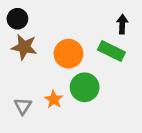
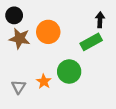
green rectangle: (111, 51) -> (91, 42), turned -55
orange circle: (68, 54) -> (48, 32), moved

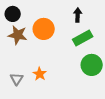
black arrow: (100, 20) -> (78, 15), moved
green circle: (69, 72) -> (92, 65), moved

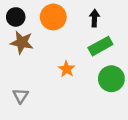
orange circle: (44, 29) -> (53, 17), moved
orange star: (40, 74) -> (67, 69), moved

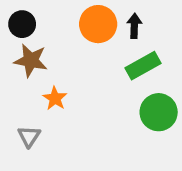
orange circle: (53, 17) -> (98, 24), moved
orange star: (67, 69) -> (55, 98), moved

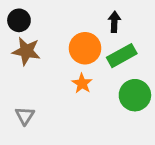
orange circle: (98, 24) -> (85, 48), moved
orange star: (55, 98) -> (82, 83), moved

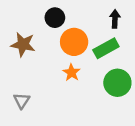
black circle: (19, 20) -> (55, 18), moved
black arrow: (114, 22) -> (115, 19), moved

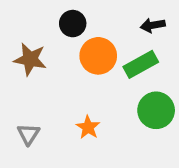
black arrow: (115, 19) -> (153, 25), turned -102
orange star: (71, 73) -> (88, 127), moved

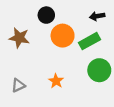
gray triangle: (28, 134) -> (18, 85), turned 32

